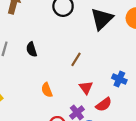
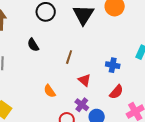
black semicircle: (32, 49) -> (33, 45), moved
red semicircle: (104, 104) -> (116, 92), moved

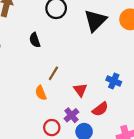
brown line: (69, 57) -> (53, 73), moved
red semicircle: (116, 92) -> (100, 109), moved

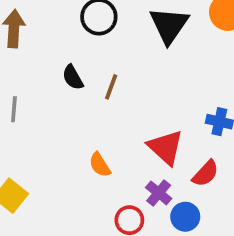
brown line: (53, 73) -> (111, 87), moved
red triangle: (80, 90) -> (166, 147), size x1.5

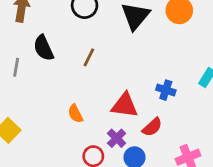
black semicircle: (73, 77) -> (44, 48), moved, size x1.4
red triangle: (166, 147) -> (125, 105), turned -40

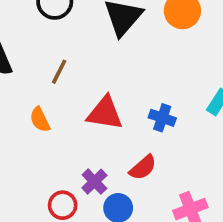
red triangle: (125, 105) -> (105, 113), moved
orange semicircle: (75, 114) -> (40, 120), moved

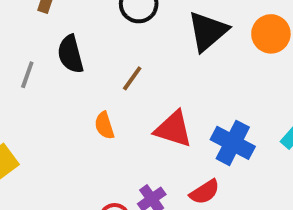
blue cross: (162, 118) -> (233, 143), size x1.5

